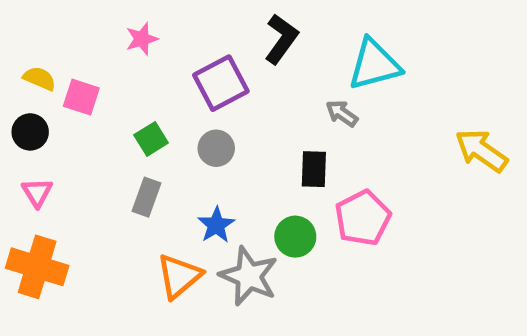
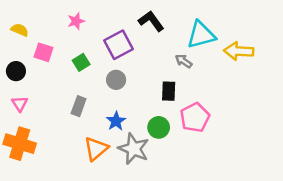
black L-shape: (281, 39) -> (151, 21), turned -72
yellow semicircle: (39, 78) -> (20, 30), moved
green square: (151, 139) -> (81, 62), moved
yellow arrow: (481, 151) -> (239, 51), moved, turned -32

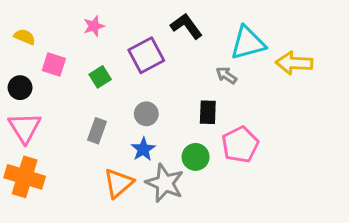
gray circle: (116, 80) -> (146, 114), moved
pink triangle: (20, 104) -> (25, 128), size x1.6

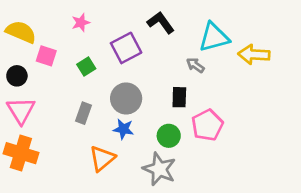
yellow semicircle: (25, 37) -> (21, 32), size x1.6
gray circle: (146, 114) -> (126, 98), size x1.5
blue star: (143, 149) -> (123, 129), turned -30
gray star: (165, 183) -> (159, 169), moved

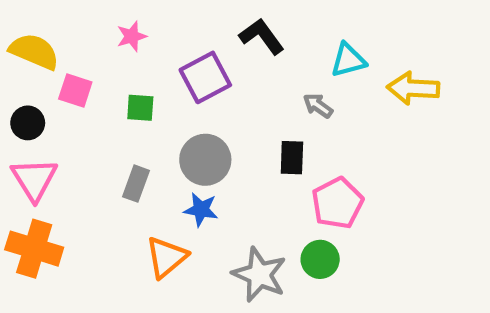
cyan triangle: (214, 37) -> (348, 60), size x0.7
green square: (86, 67) -> (140, 108), turned 36
green circle: (169, 136) -> (320, 259), moved

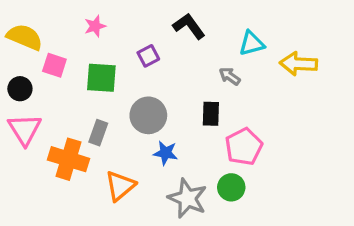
purple square: (205, 77) -> (148, 56), size x0.6
green square: (140, 108) -> (101, 78), size x1.5
blue star: (201, 210) -> (166, 153), moved
orange cross: (34, 249) -> (68, 159), moved

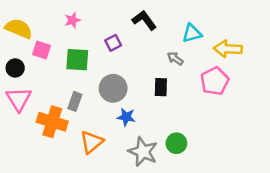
pink pentagon: (244, 147) -> (215, 81), moved

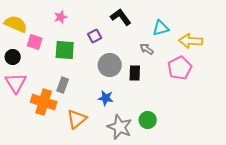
gray circle: (113, 88) -> (110, 65), moved

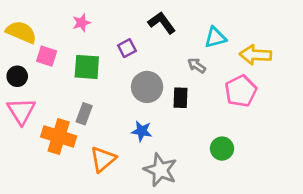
green circle: (148, 120) -> (222, 149), moved

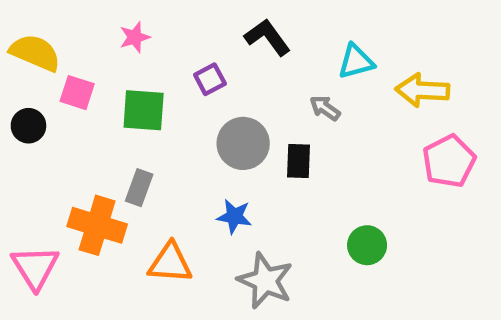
pink pentagon: (241, 91) -> (449, 161), moved
pink triangle: (21, 111) -> (35, 267), moved
orange triangle: (103, 159) -> (170, 263), turned 44

